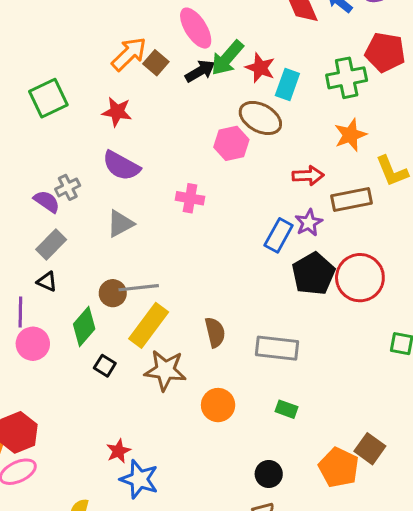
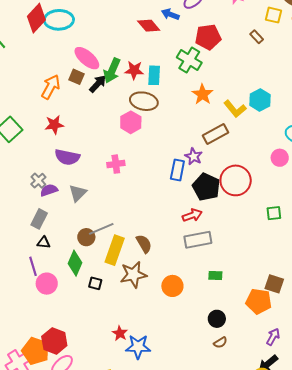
brown square: (156, 63) -> (77, 77), moved
green cross: (347, 78) -> (189, 60), turned -30
red arrow: (308, 176) -> (192, 215), moved
purple semicircle: (47, 201) -> (49, 190), moved, turned -36
brown semicircle: (215, 332) -> (144, 244), moved

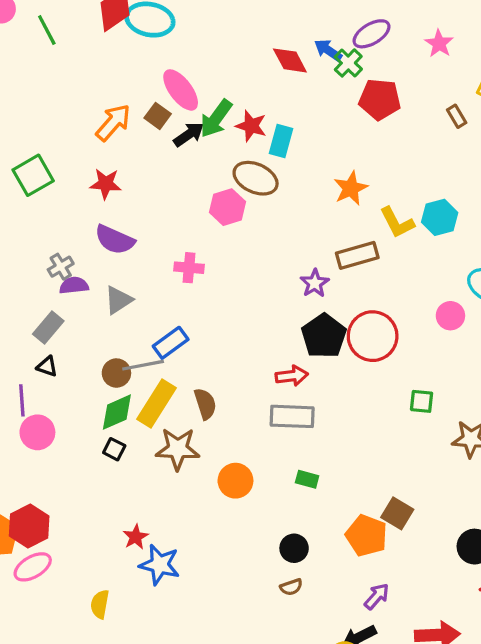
green cross: (189, 60) -> (348, 63), moved, size x0.7
blue rectangle: (177, 170) -> (171, 343), moved, turned 30
green diamond: (75, 263) -> (117, 412), moved, turned 30

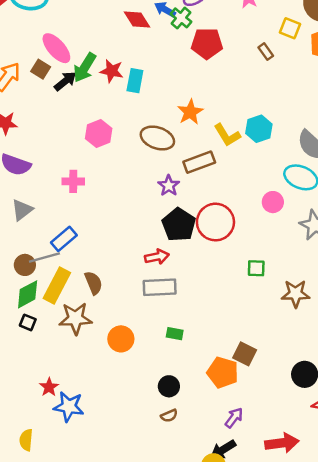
brown ellipse: (256, 178) -> (157, 138), moved

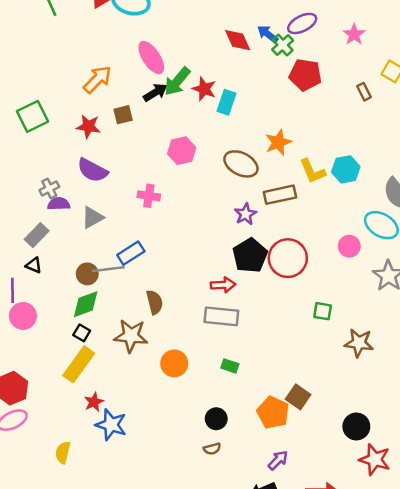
brown square: (41, 69) -> (123, 115), moved, turned 36
yellow rectangle: (57, 286) -> (79, 364), moved

